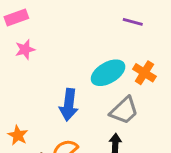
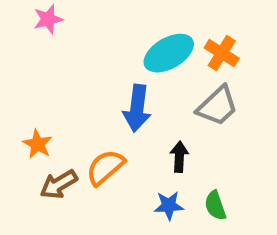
blue arrow: (69, 105) -> (137, 108), moved
gray trapezoid: (124, 111) -> (217, 106), moved

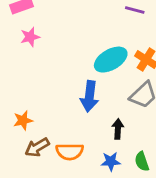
orange star: (38, 144) -> (23, 120), turned 30
orange semicircle: (105, 167) -> (70, 152), moved, turned -140

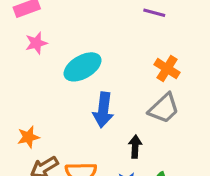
cyan ellipse: (111, 60) -> (83, 67), moved

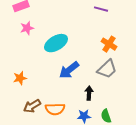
blue arrow: (103, 110) -> (69, 70), turned 45
orange star: (28, 137) -> (20, 78), moved

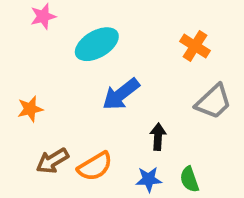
gray trapezoid: (107, 69) -> (213, 102), moved
orange semicircle: (55, 109) -> (95, 166), turned -30

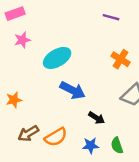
blue arrow: (121, 94) -> (73, 90), turned -115
black arrow: (158, 137) -> (97, 118), turned 119

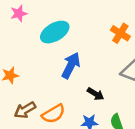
blue arrow: (73, 90) -> (71, 65), turned -90

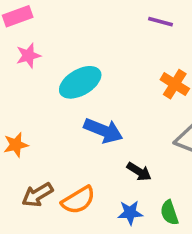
blue arrow: (71, 65) -> (103, 131), turned 85

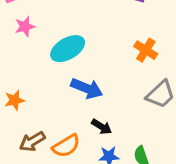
black arrow: (139, 172) -> (102, 127), moved

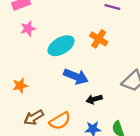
orange cross: (146, 50) -> (99, 39), moved
black arrow: (102, 127) -> (94, 99), moved, turned 133

